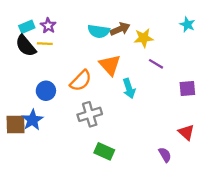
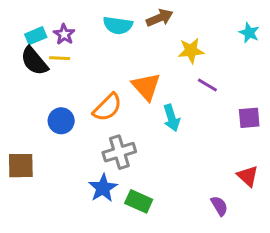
brown arrow: (120, 29) -> (160, 18), moved
cyan semicircle: (99, 31) -> (118, 25), moved
blue star: (32, 120) -> (103, 188), moved

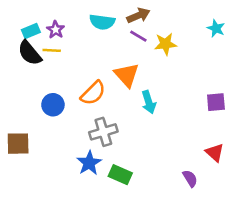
purple line: (207, 85) -> (138, 36), moved

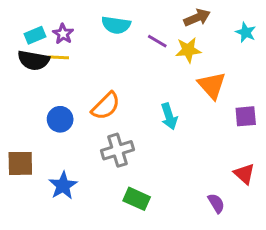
brown arrow: (138, 15) -> (197, 18), moved
black semicircle: (30, 53) -> (34, 60), turned -40
orange triangle: (127, 75) -> (212, 85), moved
blue star: (89, 163) -> (63, 186), moved

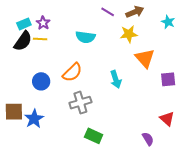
cyan semicircle: (116, 25) -> (85, 37), moved
purple line: (157, 41) -> (108, 12), moved
black semicircle: (34, 60) -> (23, 41), turned -65
blue star: (63, 186) -> (34, 119), moved

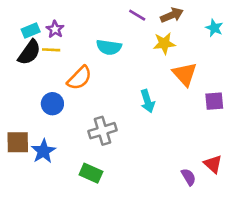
orange semicircle: (72, 72) -> (79, 78), moved
red triangle: (167, 119) -> (213, 164), moved
green rectangle: (94, 136) -> (91, 173), moved

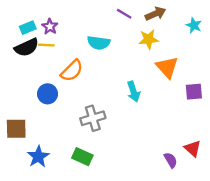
black semicircle: (29, 52) -> (27, 47), turned 30
blue star: (43, 151) -> (38, 157), moved

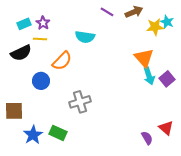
yellow star: (149, 39) -> (155, 27), moved
black semicircle: (27, 47) -> (21, 53), moved
cyan arrow: (133, 92) -> (149, 76), moved
purple square: (194, 92) -> (167, 79), turned -35
green rectangle: (82, 157) -> (58, 133), moved

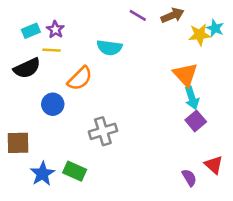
purple square: (167, 79) -> (196, 121), moved

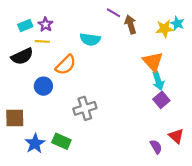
brown arrow: (173, 15) -> (131, 24), moved, turned -84

